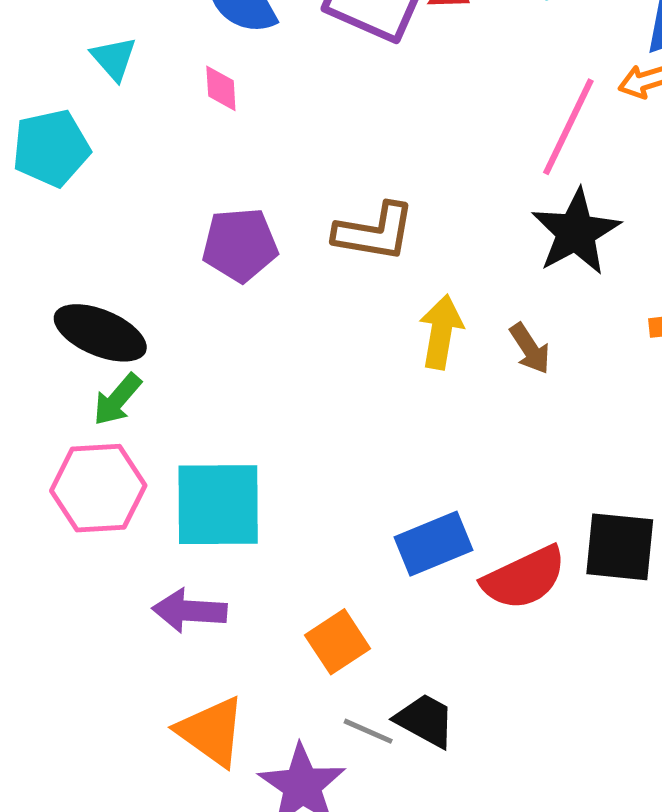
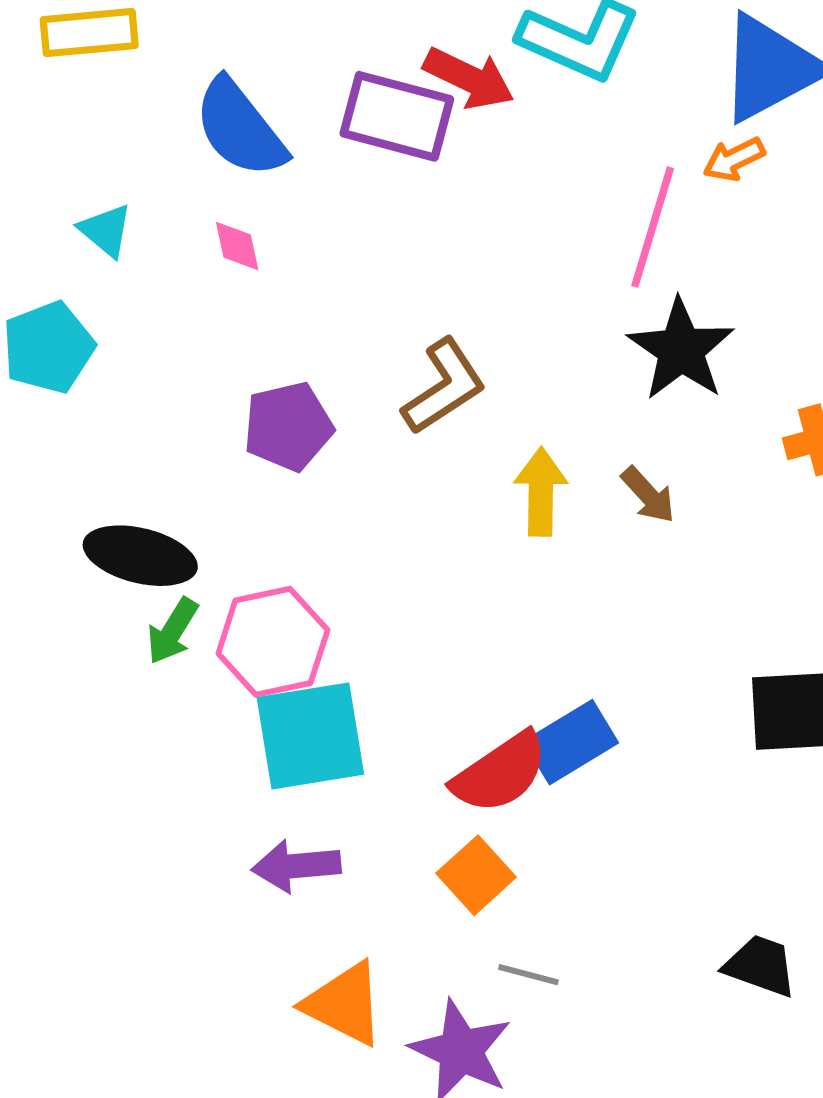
brown L-shape: (374, 232) -> (444, 387), turned -34
pink hexagon: (98, 488) -> (273, 642), moved
red semicircle: (524, 578) -> (500, 773), moved
black trapezoid: (425, 720) -> (760, 966), moved

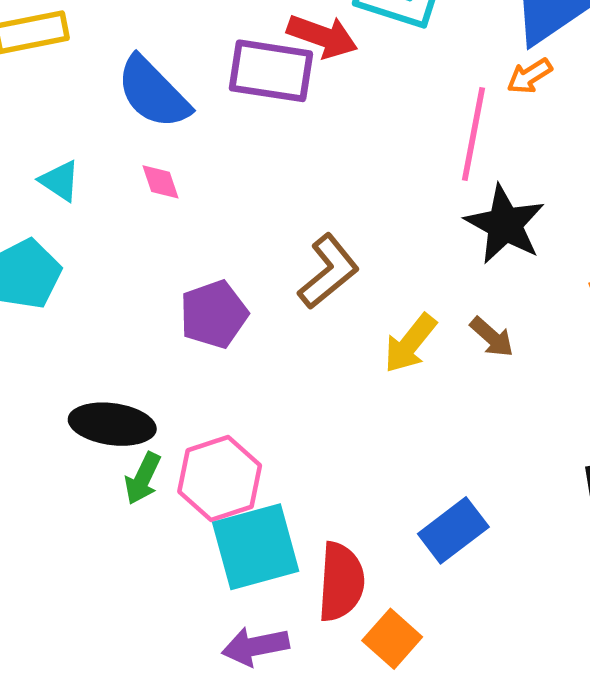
yellow arrow: (541, 492) -> (410, 343), turned -136
red semicircle: (500, 773) -> (341, 582), moved, turned -46

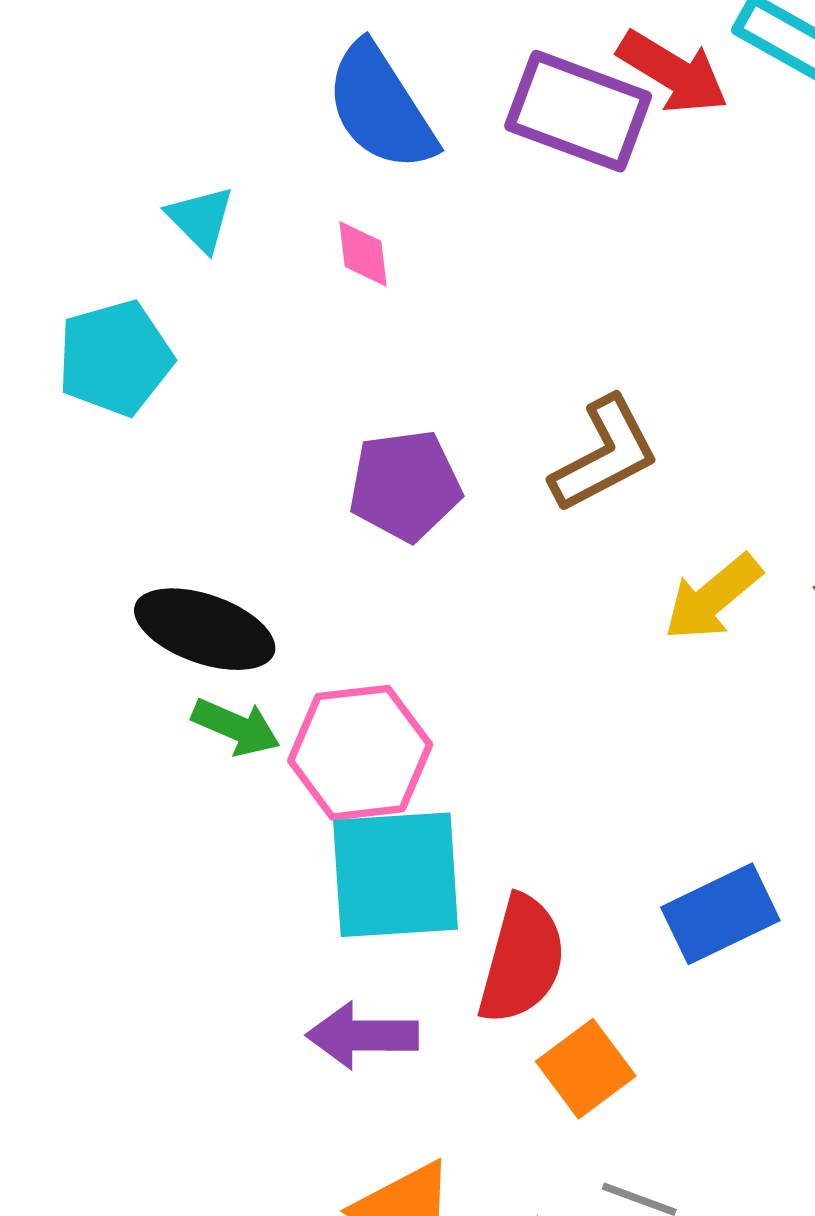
green arrow: (143, 478) -> (236, 727), turned -104

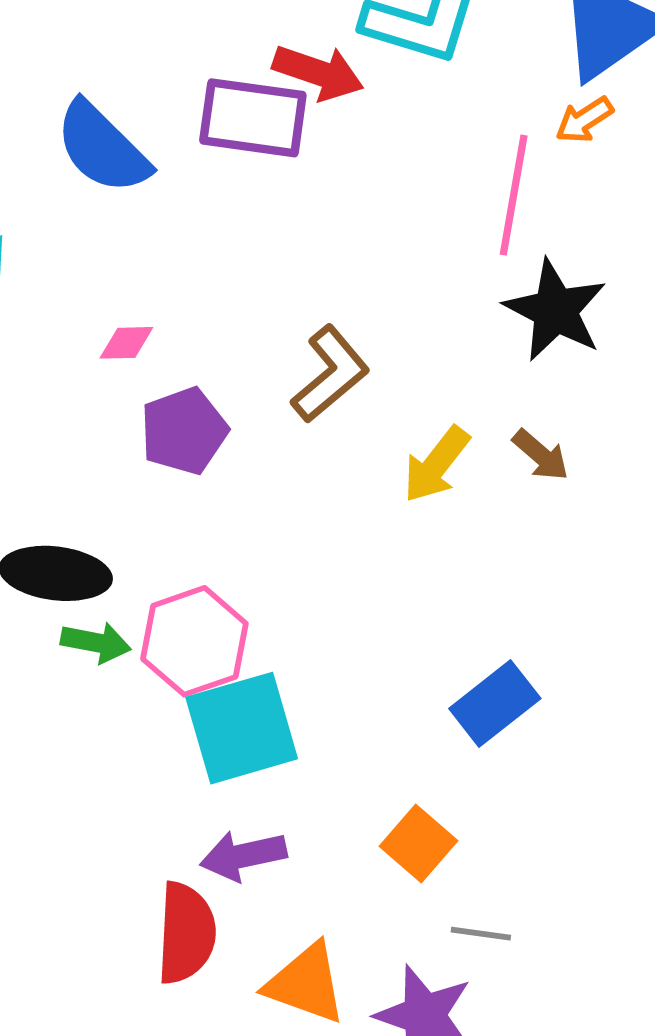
pink diamond: (363, 254) -> (126, 343), moved, turned -72
red semicircle: (522, 960) -> (186, 933), moved

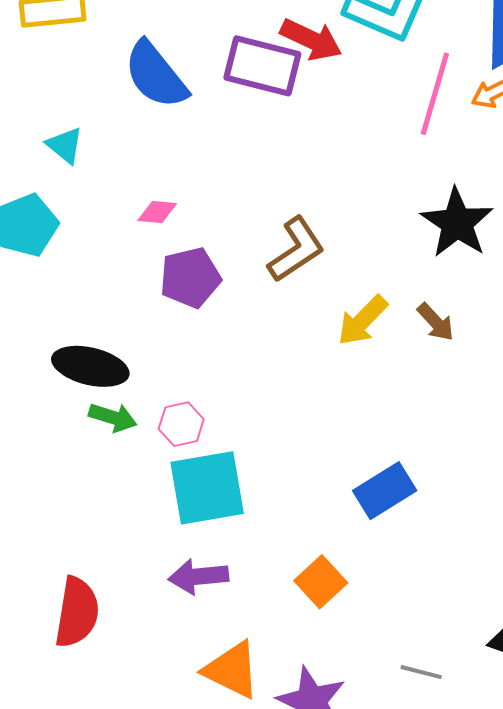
pink line: (514, 195) -> (435, 94), moved
pink hexagon: (194, 641) -> (181, 424), size x0.6
red semicircle: (186, 933) -> (77, 612), moved
gray line: (481, 934) -> (421, 672), moved

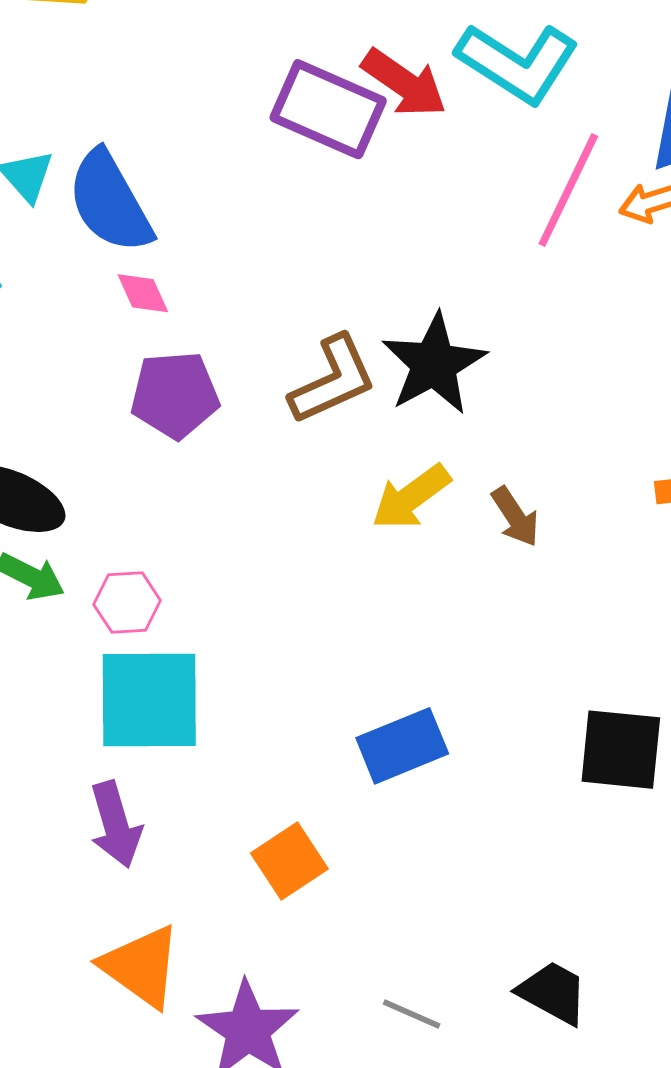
blue semicircle: (156, 75) -> (110, 202), moved
pink diamond: (157, 212) -> (143, 293), turned 51
black star: (457, 223) -> (434, 364), moved
purple arrow: (198, 576) -> (116, 825), turned -110

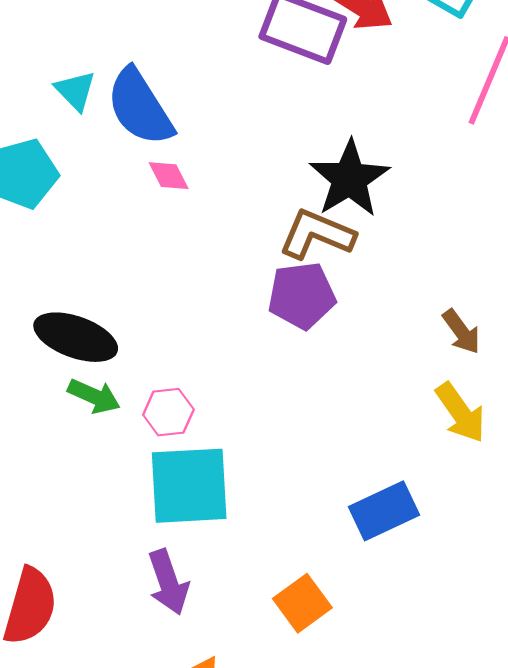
black star: (434, 364) -> (349, 179), moved
brown L-shape: (333, 380) -> (317, 234), turned -130
purple pentagon: (175, 395) -> (302, 296), moved
yellow arrow: (411, 497) -> (461, 413), moved, turned -86

